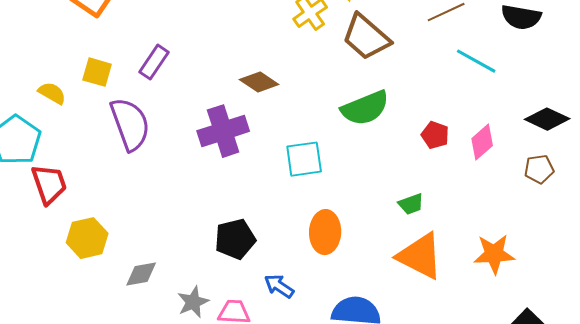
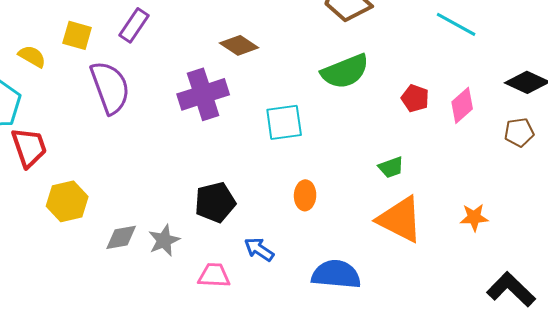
orange ellipse: (325, 232) -> (305, 195), size x0.7
orange star: (494, 254) -> (474, 217), size x0.7
gray star: (193, 302) -> (164, 240), moved

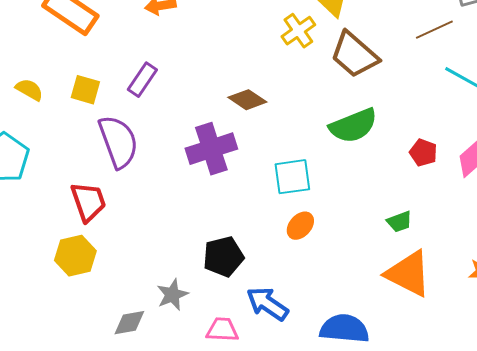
yellow semicircle: (32, 56) -> (29, 90), moved
red trapezoid: (29, 147) -> (88, 202), moved
orange ellipse: (305, 195) -> (300, 226), moved, turned 40
gray diamond: (121, 237) -> (129, 323), moved
blue arrow: (259, 249) -> (267, 304), size x1.4

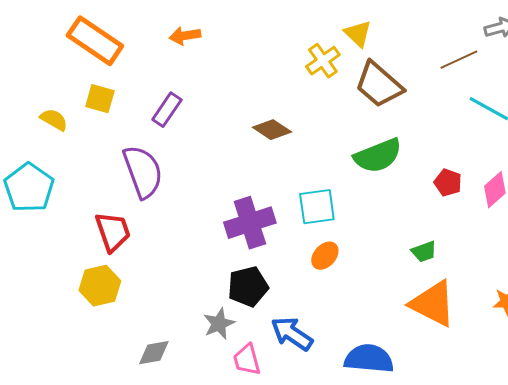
yellow square: (85, 90) -> (100, 99), moved
purple cross: (211, 149) -> (250, 223), moved
gray star: (172, 295) -> (219, 324), moved
pink trapezoid: (222, 330) -> (247, 360), turned -108

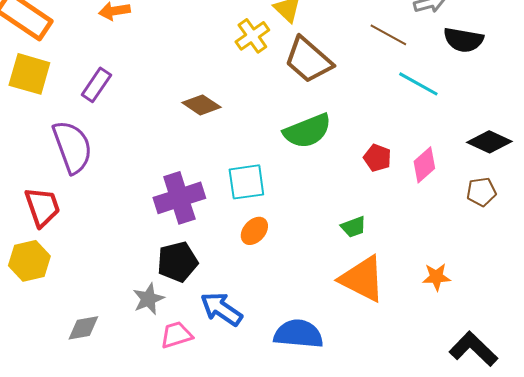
brown line: (459, 60) -> (388, 35), turned 54
yellow square: (100, 99) -> (29, 74), size x1.4
pink trapezoid: (247, 360) -> (176, 335), turned 88

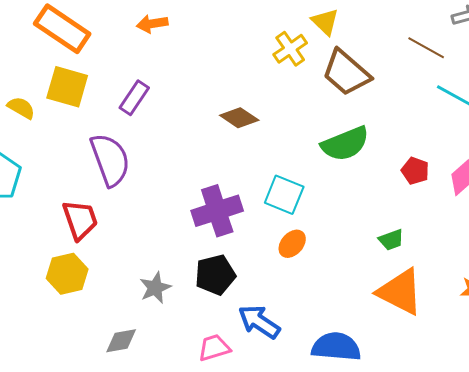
cyan square: (246, 182) -> (284, 195), turned 30
gray star: (148, 299) -> (155, 288), moved

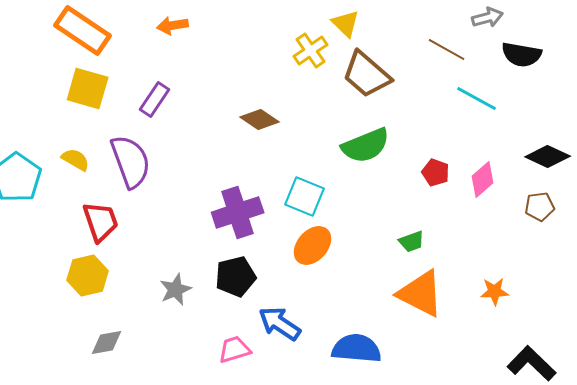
yellow semicircle: (21, 108) -> (76, 160), moved
orange ellipse: (292, 244) -> (313, 246), size x1.4
gray diamond: (121, 341) -> (107, 342), moved

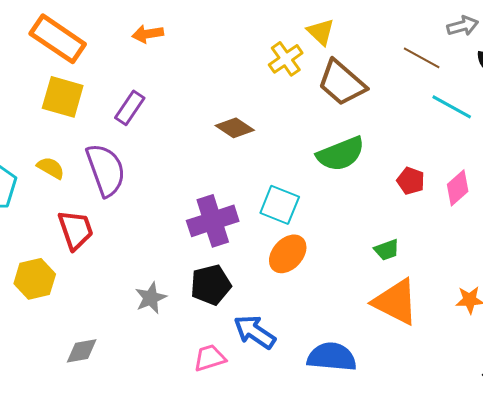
yellow hexagon: (88, 276) -> (35, 279), moved

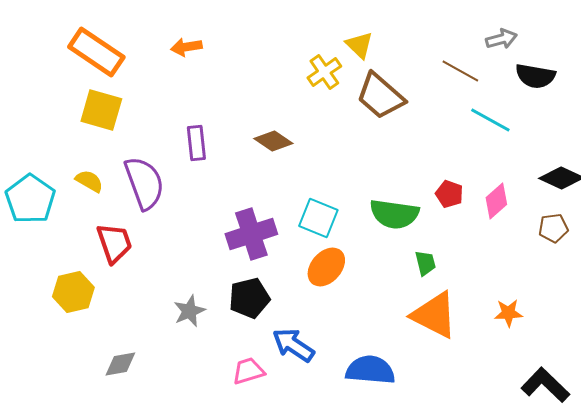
purple rectangle: (130, 108) -> (196, 143), moved, turned -40
green semicircle: (341, 154) -> (394, 214), moved, turned 30
green trapezoid: (387, 250) -> (425, 263), turned -84

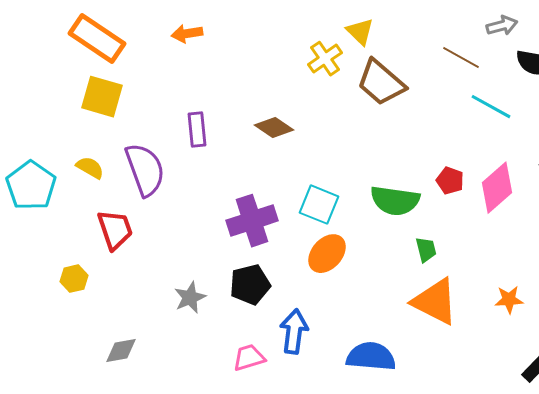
pink diamond: (496, 201) -> (497, 188), size x1.4
yellow hexagon: (73, 292) -> (74, 279), size x0.7
blue arrow: (293, 345) -> (294, 332), turned 63

